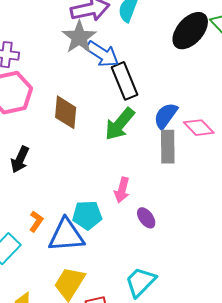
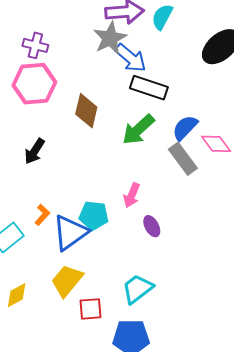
black rectangle: (124, 81) -> (149, 88), turned -57
gray rectangle: (168, 147) -> (183, 159), turned -44
blue triangle: (66, 235) -> (70, 233), turned -39

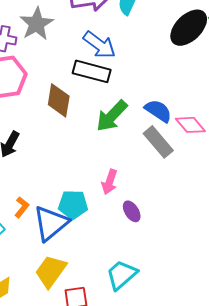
gray star: (110, 38) -> (37, 24), moved
black rectangle: (149, 88) -> (92, 71), moved
blue semicircle: (185, 128) -> (158, 111), turned 84

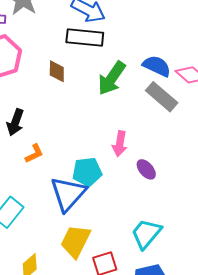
brown diamond: (59, 100) -> (57, 71), size x0.7
orange L-shape: (22, 207) -> (34, 154), moved, turned 35

